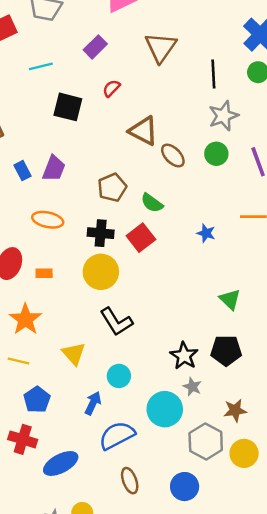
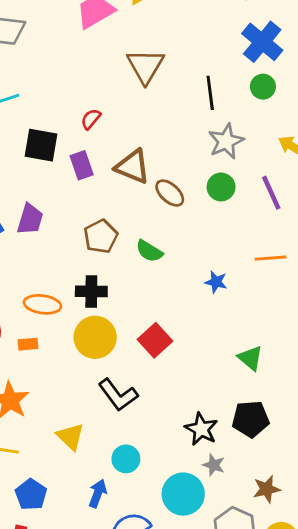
purple rectangle: (95, 47) -> (82, 165), moved, turned -60
orange ellipse: (48, 220) -> (42, 304), moved
red square: (141, 238) -> (155, 340), moved

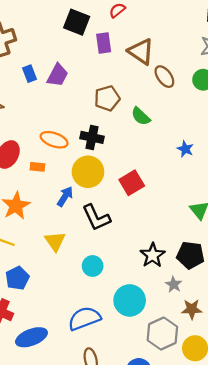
gray star: (214, 465) -> (174, 284), moved
blue arrow: (98, 493) -> (65, 196), moved

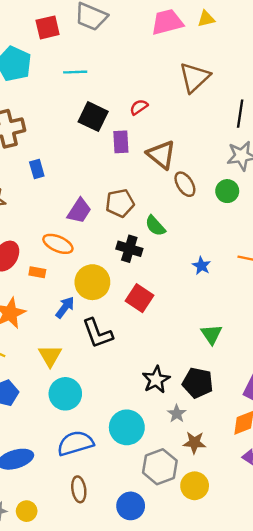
purple trapezoid: (58, 75) -> (79, 211), moved
black cross: (92, 137) -> (129, 249), moved
red square: (132, 183) -> (139, 298), turned -30
cyan circle: (93, 266) -> (65, 394), moved, size x1.4

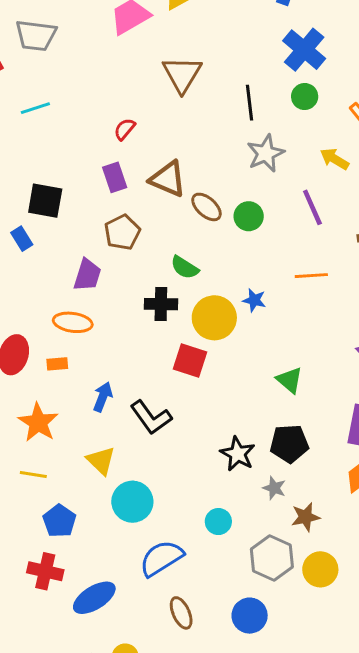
black square: (93, 117) -> (45, 201), moved
green circle: (227, 191) -> (249, 216), moved
brown pentagon: (120, 203) -> (122, 232), moved
yellow circle: (92, 282) -> (214, 318), moved
cyan circle: (127, 427) -> (218, 522), size x0.6

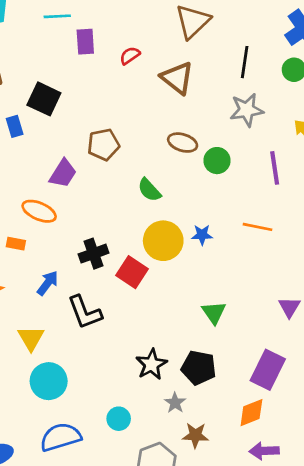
purple rectangle: (115, 177) -> (85, 42), moved
brown triangle: (168, 179) -> (177, 78), moved
brown ellipse: (206, 207) -> (183, 143), turned -40
blue star: (254, 300) -> (202, 235), turned -30
black cross: (161, 304) -> (94, 254), moved, turned -36

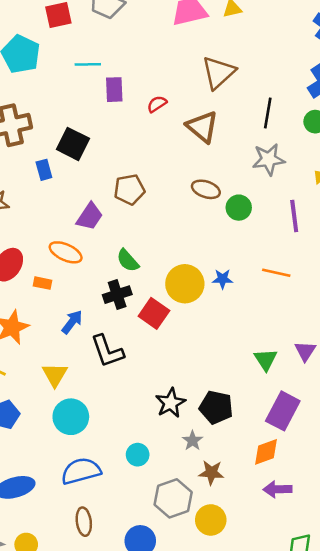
green semicircle: (149, 190) -> (128, 261), moved
green triangle: (214, 313) -> (266, 359), moved

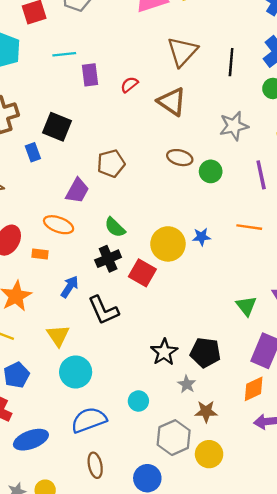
black line: (268, 113) -> (231, 62), moved

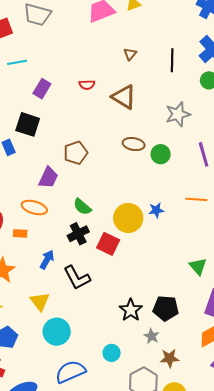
brown triangle: (182, 52) -> (130, 54), size x0.5
cyan line: (64, 54) -> (17, 62), moved
purple rectangle: (90, 75) -> (42, 89), moved, turned 42
red semicircle: (129, 85) -> (87, 85), turned -140

